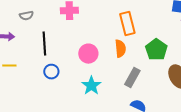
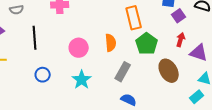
orange rectangle: (127, 24) -> (134, 18), moved
blue circle: (51, 72) -> (43, 75), moved

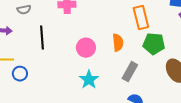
green pentagon: (147, 44) -> (154, 44), turned -30
blue circle: (43, 75) -> (20, 74), moved

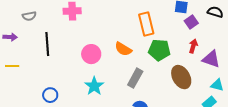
orange semicircle: (118, 43) -> (123, 49), turned 126
blue circle: (20, 74) -> (50, 95), moved

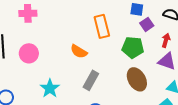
red arrow: (193, 46) -> (166, 40), moved
green pentagon: (159, 50) -> (133, 47), moved
pink circle: (91, 54) -> (29, 53), moved

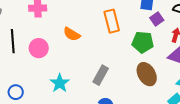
orange semicircle: (79, 51) -> (72, 34), moved

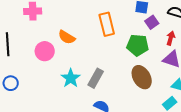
pink circle: (39, 48) -> (45, 51), moved
cyan star: (60, 83) -> (71, 78), moved
blue circle: (16, 92) -> (11, 83), moved

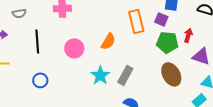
purple square: (152, 22) -> (161, 19), moved, turned -32
orange semicircle: (67, 37) -> (108, 41), moved, turned -90
red arrow: (171, 38) -> (188, 35), moved

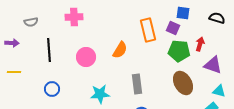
cyan star: (100, 75) -> (100, 94), moved, turned 30
gray rectangle: (125, 75) -> (137, 84), turned -36

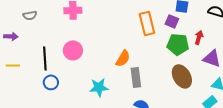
black line: (49, 50) -> (45, 58), moved
orange semicircle: (120, 50) -> (123, 58), moved
pink circle: (86, 57) -> (73, 50), moved

